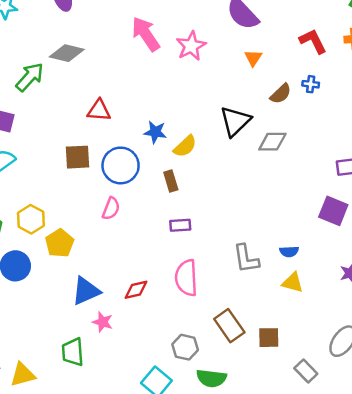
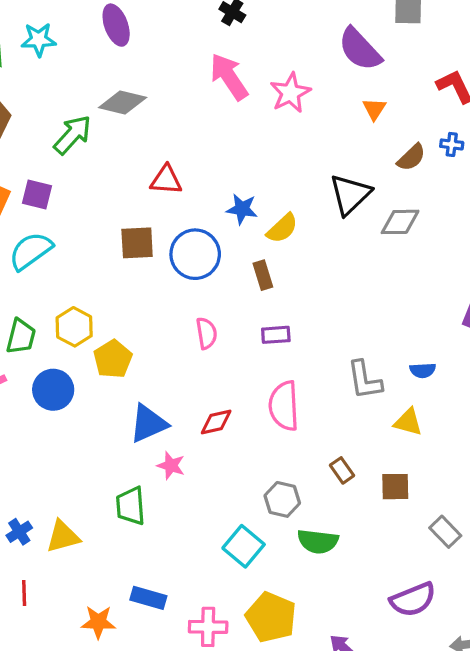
pink semicircle: (111, 208) -> (206, 333), moved, turned -30
yellow triangle: (293, 283) -> (408, 422), moved
brown rectangle: (229, 326) -> (342, 470), size x0.6

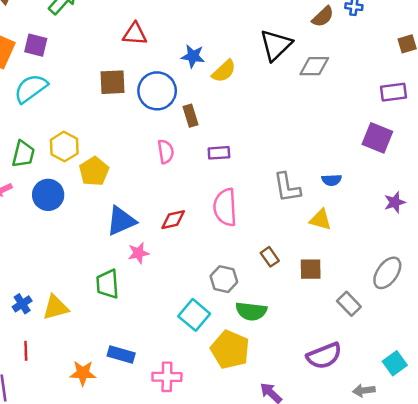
brown rectangle: (263, 275) -> (190, 116), moved
pink star: (171, 466) -> (138, 253), turned -30
yellow pentagon: (271, 617) -> (230, 350), moved

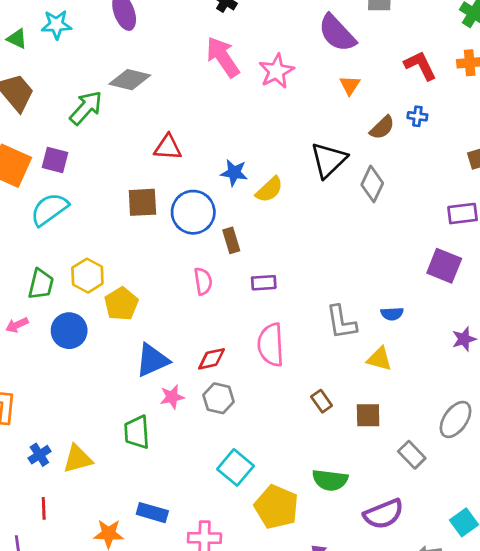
gray diamond: (314, 66) -> (372, 184), turned -64
gray hexagon: (224, 279) -> (219, 398), moved
green semicircle: (251, 311) -> (330, 480), moved

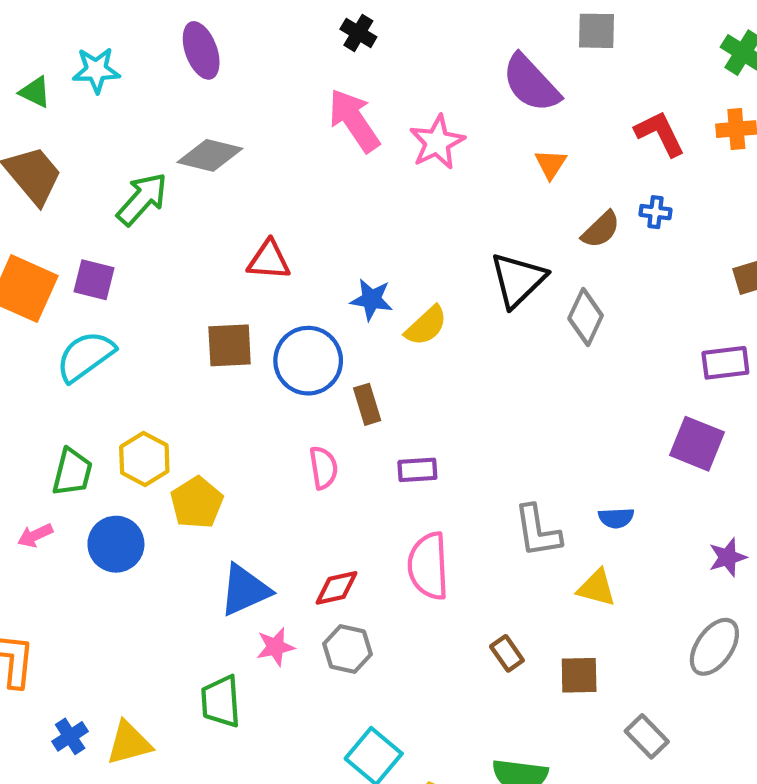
gray ellipse: (455, 419) -> (714, 647), moved

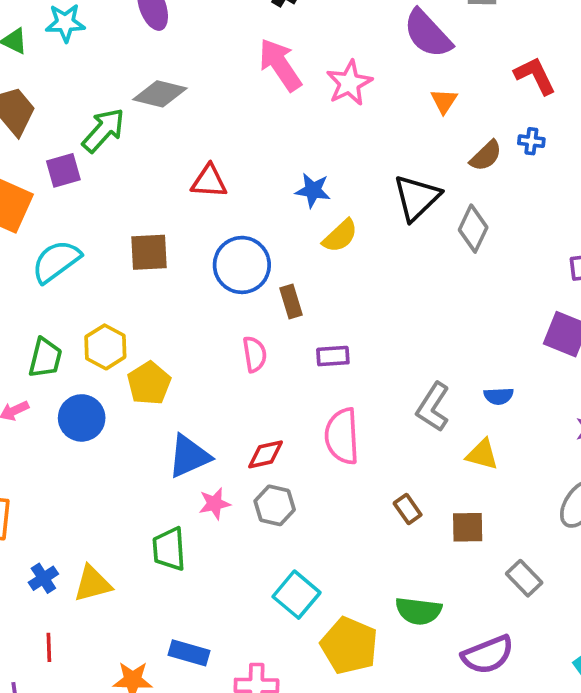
purple square: (94, 280) -> (63, 170), moved, turned -30
blue star: (372, 299) -> (313, 190), moved
brown square: (230, 345) -> (149, 252), moved
gray L-shape: (538, 531) -> (433, 407), turned 42

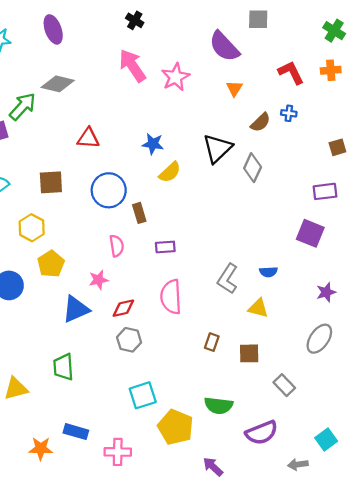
yellow hexagon: (105, 347) -> (32, 228), moved
pink star: (215, 504) -> (98, 280), moved
brown rectangle: (408, 509) -> (212, 342), turned 54
cyan square: (296, 595) -> (143, 395), turned 32

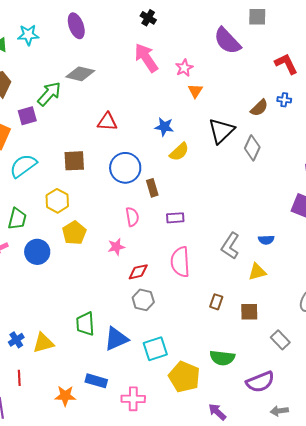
pink star: (176, 77) -> (184, 68), size x0.7
orange triangle: (234, 88) -> (195, 91), moved
yellow triangle: (258, 308) -> (257, 272), turned -30
blue triangle: (76, 309) -> (116, 339), moved
gray arrow: (298, 464) -> (279, 411), moved

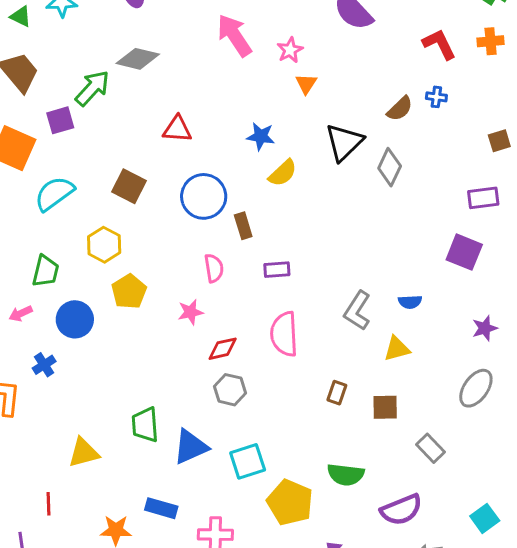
brown square: (74, 161) -> (129, 186), turned 30
blue cross: (16, 340) -> (44, 365), moved

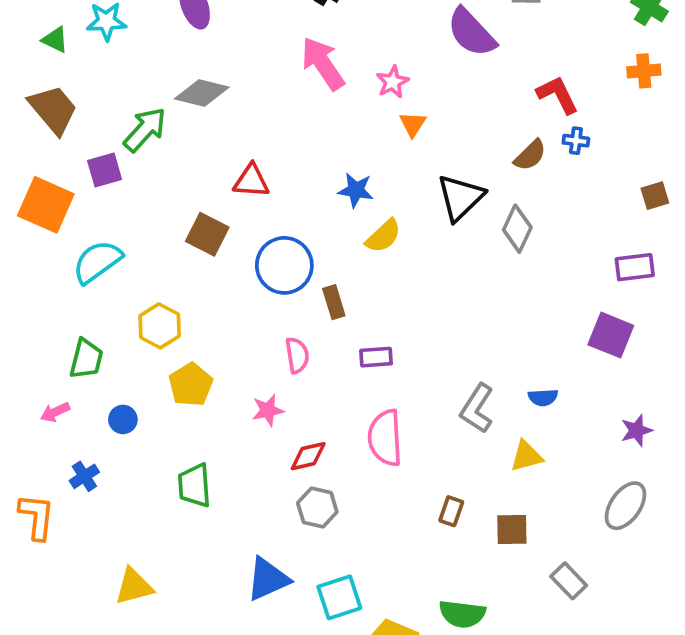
red L-shape: (439, 44) -> (558, 95), moved
brown square: (129, 186) -> (207, 234), moved
blue circle: (75, 319) -> (123, 419), size x0.6
green trapezoid: (145, 425) -> (194, 485), moved

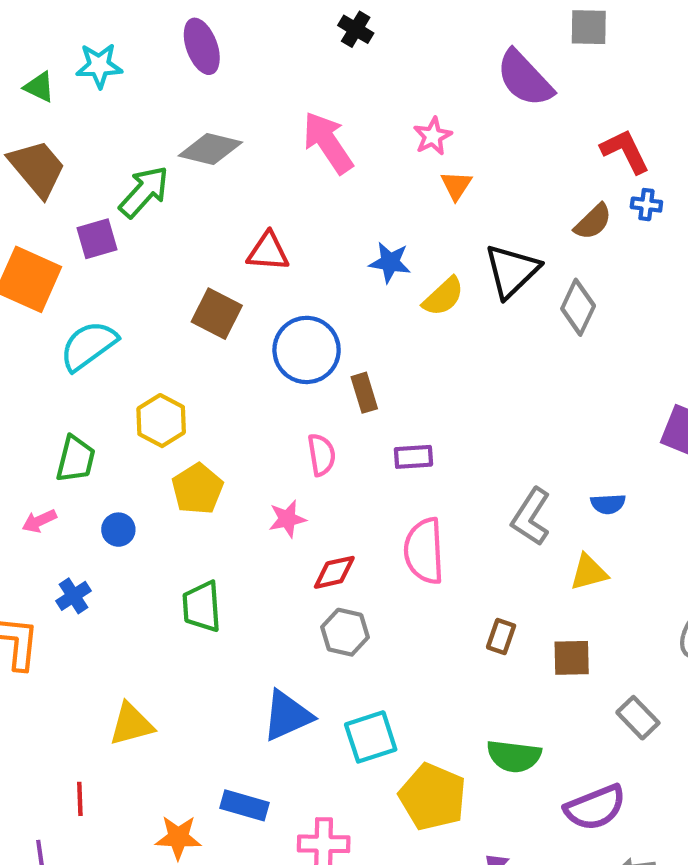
pink arrow: (323, 64) -> (328, 143), moved
yellow semicircle: (383, 236) -> (443, 297), moved

